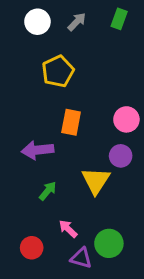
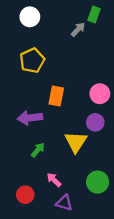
gray arrow: (77, 22) -> (78, 29), moved
yellow pentagon: (58, 71) -> (32, 60), moved
green circle: (109, 243) -> (98, 182), moved

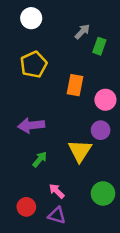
green rectangle: (94, 15) -> (99, 46), moved
orange rectangle: (56, 96) -> (75, 85), moved
purple triangle: (64, 203) -> (57, 215), moved

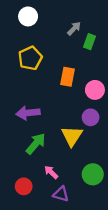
green arrow: (40, 159) -> (36, 144), size x1.5
purple triangle: (57, 215) -> (61, 194), moved

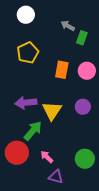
gray arrow: (74, 29) -> (68, 26), turned -104
pink circle: (95, 90) -> (87, 71), moved
yellow triangle: (72, 136) -> (52, 111), moved
red circle: (24, 186) -> (17, 153), moved, size x1.5

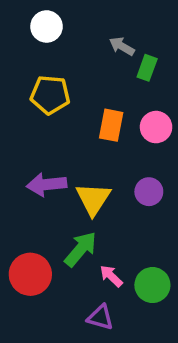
yellow pentagon: (28, 53) -> (50, 95), turned 30
green arrow: (33, 131) -> (81, 249), moved
pink arrow: (47, 157) -> (111, 276), moved

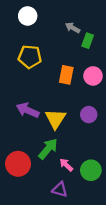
purple arrow: (47, 184) -> (28, 110), turned 30

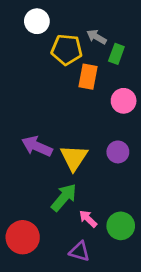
yellow pentagon: (30, 57) -> (67, 50), moved
orange rectangle: (66, 75) -> (88, 77), moved
red circle: (18, 164) -> (23, 237), moved

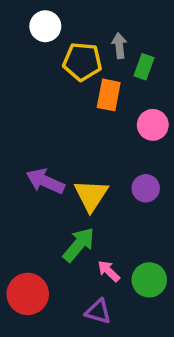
gray arrow: (97, 37) -> (119, 46), turned 54

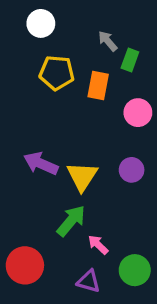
gray arrow: (119, 46) -> (108, 41), turned -35
yellow pentagon: (82, 61) -> (57, 73), moved
green circle: (149, 280) -> (135, 270), moved

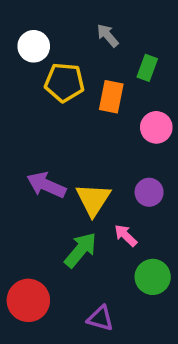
white circle: (41, 23) -> (34, 46), moved
gray arrow: (108, 41) -> (108, 35), moved
pink arrow: (98, 245) -> (126, 235), moved
green circle: (135, 270) -> (153, 277), moved

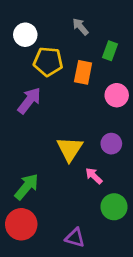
purple arrow: (46, 185) -> (29, 101), moved, turned 104
green arrow: (81, 250) -> (27, 187), moved

